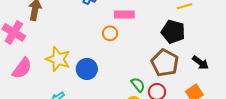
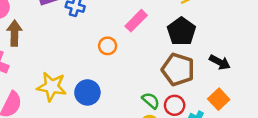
pink rectangle: (124, 14) -> (136, 21), moved, turned -36
black pentagon: (173, 32) -> (181, 31), turned 30

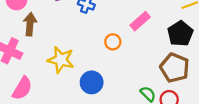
yellow star: (52, 87) -> (61, 60), moved

